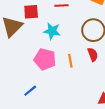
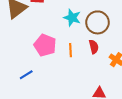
cyan star: (52, 31) -> (72, 18), moved

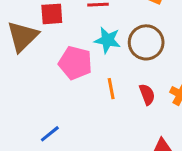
pink pentagon: (45, 45) -> (75, 63), moved
red semicircle: (94, 47) -> (147, 94), moved

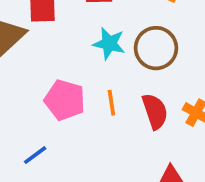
pink pentagon: (75, 63) -> (65, 100), moved
red semicircle: (147, 94) -> (155, 111), size x1.4

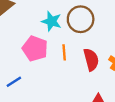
cyan star: (109, 44) -> (52, 21), moved
brown circle: (156, 48) -> (81, 19), moved

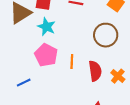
brown circle: (81, 19) -> (106, 35), moved
cyan star: (52, 21) -> (46, 27), moved

